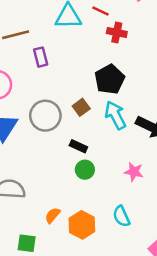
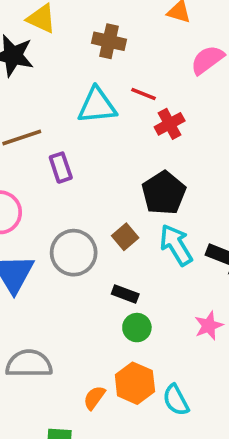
red cross: (117, 33) -> (170, 124), turned -36
pink star: (134, 172) -> (209, 326), turned -30
cyan semicircle: (121, 216) -> (176, 400), moved
orange hexagon: (82, 225) -> (135, 383), moved

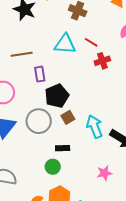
black pentagon: (164, 193) -> (57, 96), moved
black rectangle: (125, 294) -> (63, 148), turned -32
green circle: (137, 328) -> (53, 167), moved

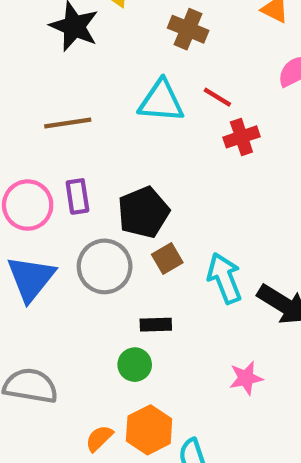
purple rectangle: (40, 74) -> (77, 196), moved

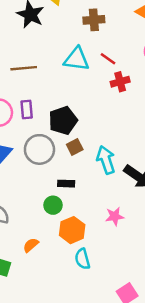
brown cross: (188, 29) -> (94, 20), turned -30
orange hexagon: (149, 430) -> (72, 230), moved

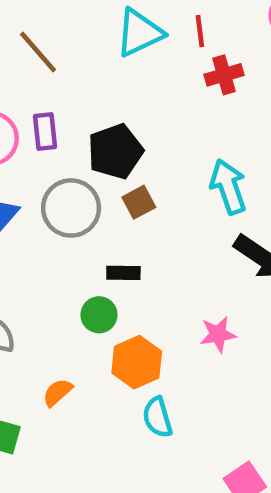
cyan triangle: (77, 59) -> (139, 33), turned -32
red line: (108, 59) -> (200, 31), turned 49
brown line: (24, 68) -> (38, 52), turned 55
cyan arrow: (106, 160) -> (228, 187), moved

